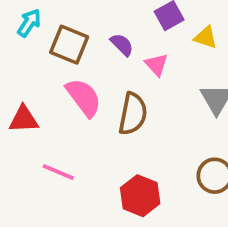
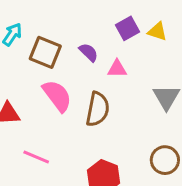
yellow triangle: (206, 37) -> (157, 31), moved
pink triangle: (156, 65) -> (117, 69), turned -48

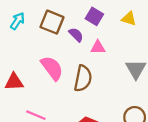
purple square: (127, 28) -> (94, 16), moved, turned -30
brown square: (45, 52) -> (52, 22), moved

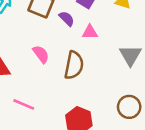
pink semicircle: (52, 68) -> (41, 54), size x0.7

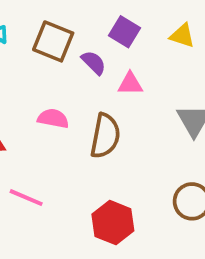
pink semicircle: (41, 54) -> (53, 118), turned -42

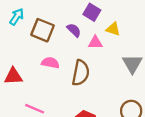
yellow triangle: (182, 36) -> (113, 29), moved
brown square: (53, 41) -> (42, 30), moved

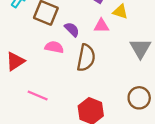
purple semicircle: (74, 30) -> (72, 29), moved
red triangle: (13, 76) -> (15, 61), turned -30

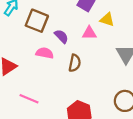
brown semicircle: (86, 58) -> (75, 63), size x0.7

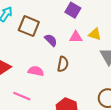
yellow triangle: (107, 20) -> (95, 34), moved
pink semicircle: (45, 53) -> (36, 71), moved

